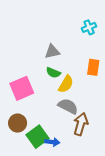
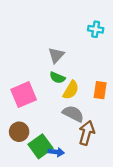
cyan cross: (89, 27) -> (96, 29), turned 32
gray triangle: (52, 52) -> (56, 55), turned -35
orange rectangle: (93, 67) -> (100, 90), moved

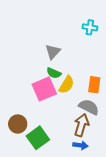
pink square: (24, 95) -> (44, 89), moved
gray semicircle: (73, 114) -> (89, 107), moved
blue arrow: (56, 152) -> (80, 145), moved

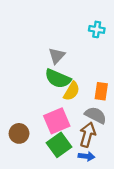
green semicircle: (54, 73) -> (58, 79), size x1.6
pink square: (44, 89) -> (57, 121), moved
green square: (38, 138) -> (59, 145), moved

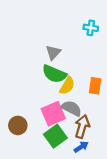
gray semicircle: (96, 115) -> (71, 108), moved
blue arrow: (86, 156) -> (81, 147), turned -40

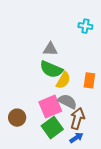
gray triangle: (53, 53) -> (50, 49), turned 49

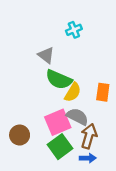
cyan cross: (85, 26) -> (74, 30), moved, turned -32
gray triangle: (50, 49) -> (46, 55), moved, turned 35
blue arrow: (76, 138) -> (88, 158), turned 32

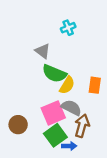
blue arrow: (88, 158) -> (69, 146), moved

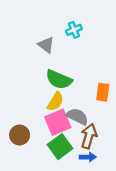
gray triangle: (43, 51) -> (46, 45), moved
yellow semicircle: (67, 85) -> (55, 101), moved
blue arrow: (69, 146) -> (88, 157), moved

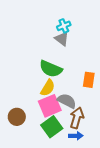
gray triangle: (46, 45) -> (62, 39), moved

